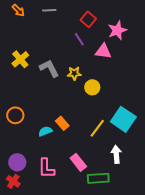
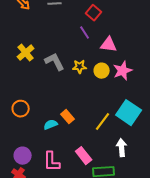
pink star: (117, 30) -> (123, 71), moved
yellow circle: (92, 87) -> (102, 71), moved

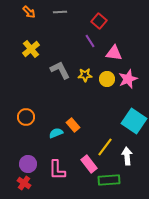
yellow cross: (26, 53) -> (31, 49), moved
yellow line: (103, 122) -> (105, 147), moved

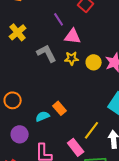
purple line: (90, 41) -> (59, 19), moved
pink triangle: (114, 53) -> (73, 36), moved
purple circle: (28, 164) -> (20, 134), moved

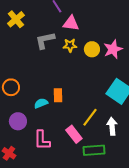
gray L-shape: (47, 53) -> (45, 40), turned -75
orange rectangle: (60, 108) -> (58, 95), turned 40

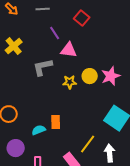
yellow star: (70, 45) -> (70, 82), moved

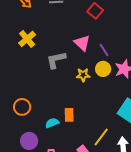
purple line: (55, 33) -> (104, 50), moved
pink triangle: (69, 50) -> (82, 43), turned 36

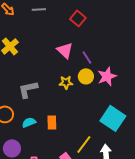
gray L-shape: (56, 60) -> (28, 89), moved
cyan semicircle: (52, 123) -> (29, 122), moved

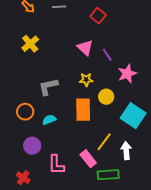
yellow circle: (86, 76) -> (106, 97), moved
orange rectangle: (52, 122) -> (83, 110), moved, size x1.6

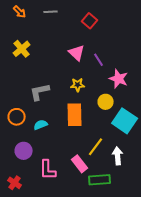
pink star: (127, 74) -> (119, 79), turned -30
yellow circle: (106, 97) -> (106, 102), moved

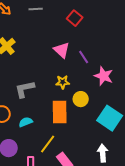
yellow circle: (106, 102) -> (81, 99), moved
yellow line: (96, 147) -> (48, 144), moved

